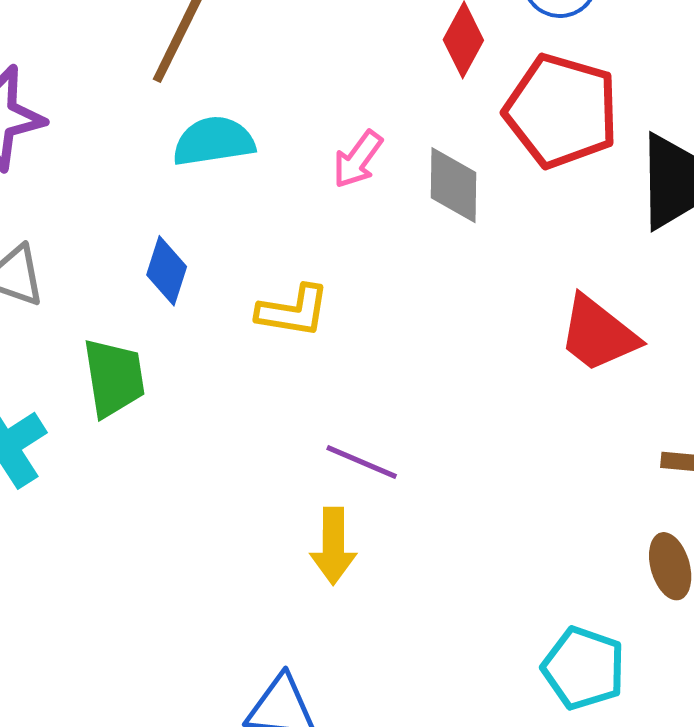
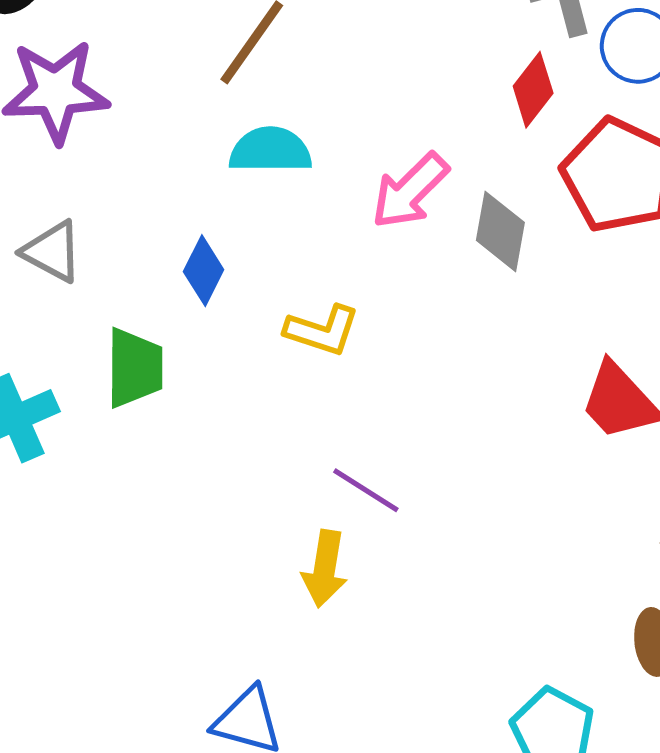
pink arrow: (358, 159) -> (410, 191), size x1.4

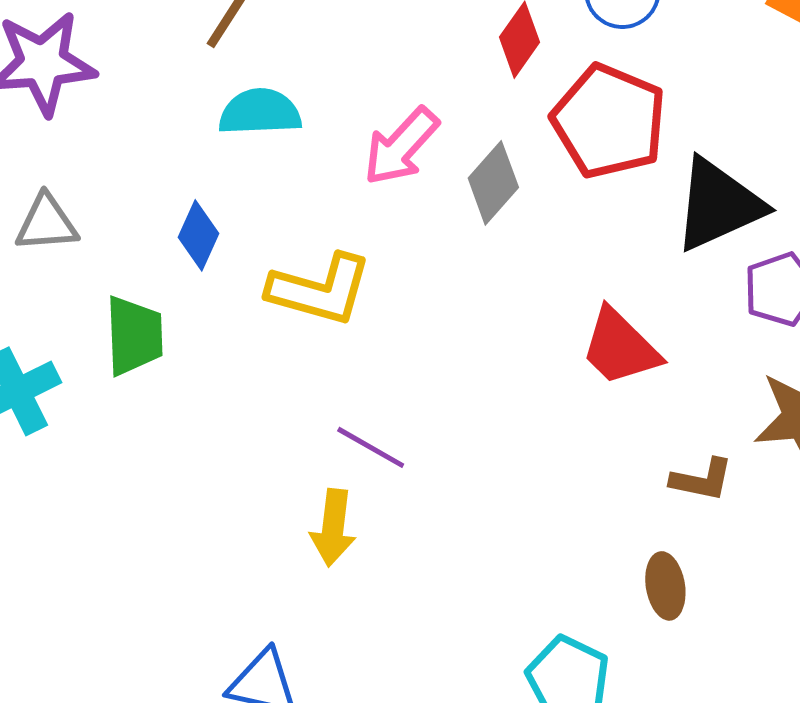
gray diamond: (500, 231) -> (493, 183), turned 34
gray triangle: (52, 251) -> (47, 223), turned -30
yellow L-shape: (322, 330) -> (320, 290), size x1.4

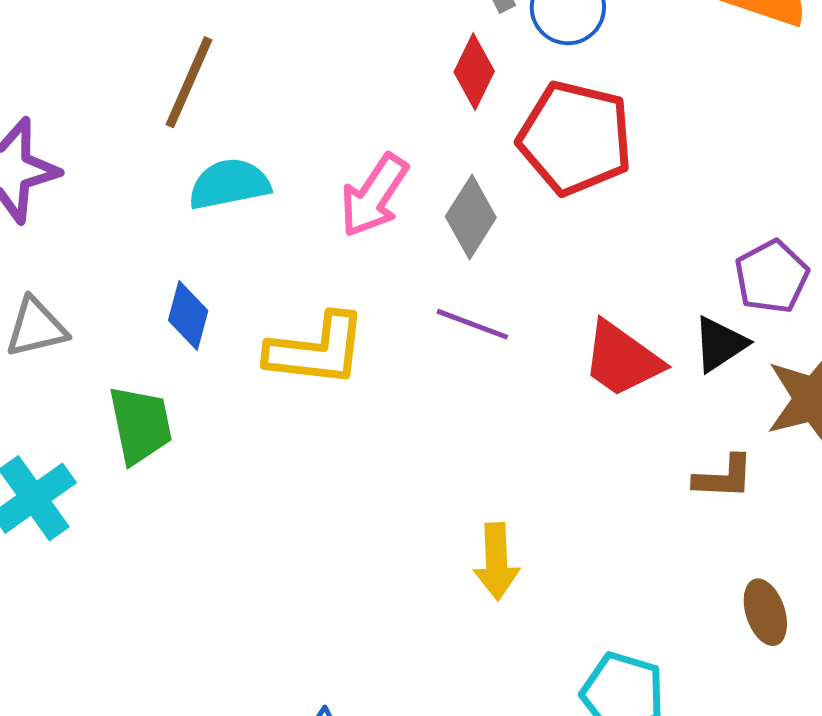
black triangle: (718, 205) -> (720, 344), moved, size x0.6
purple line: (371, 447) -> (472, 324), moved
yellow arrow: (333, 528) -> (496, 561), moved
brown ellipse: (665, 586) -> (765, 612), moved

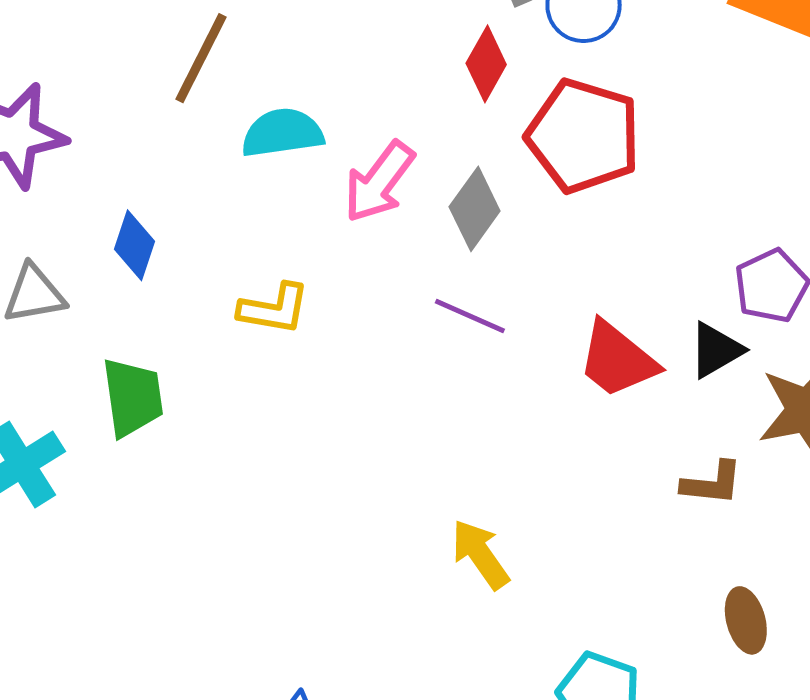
cyan semicircle: (229, 184) -> (282, 133), moved
blue diamond: (188, 316) -> (134, 245), moved
yellow L-shape: (316, 350) -> (274, 309), moved, size x0.7
yellow arrow: (496, 561) -> (480, 554), turned 144

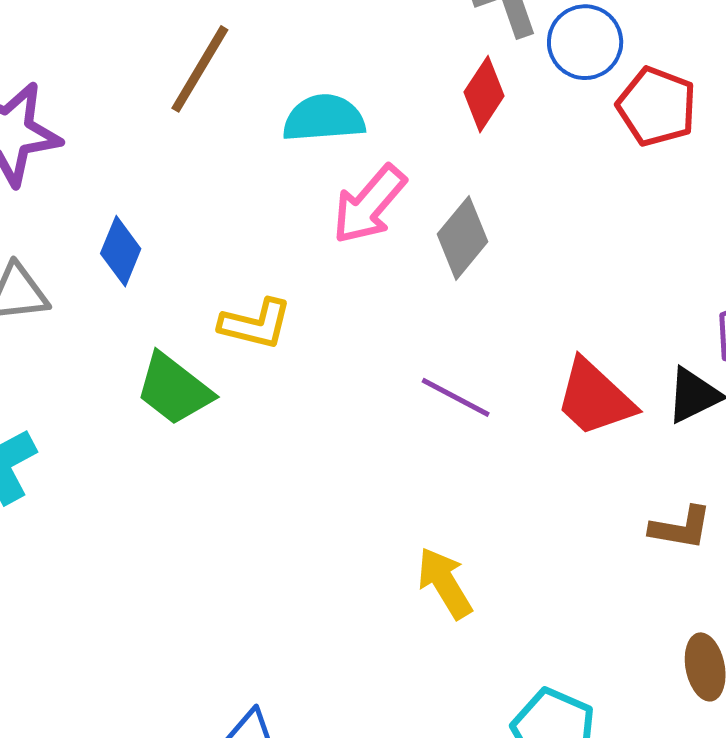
cyan semicircle: (282, 133) -> (324, 118), moved
red pentagon: (583, 136) -> (657, 106), moved, size x0.7
purple line: (470, 316) -> (456, 397), moved
green trapezoid: (133, 397) -> (174, 389), moved, turned 132

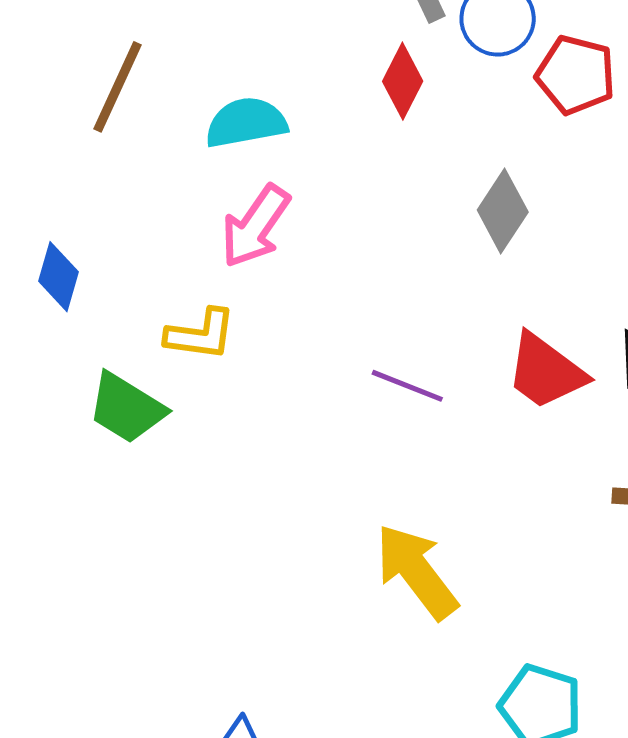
pink arrow: (369, 205) -> (255, 226), moved
gray diamond: (462, 238) -> (503, 211), moved
yellow arrow: (445, 583) -> (416, 571), size x1.4

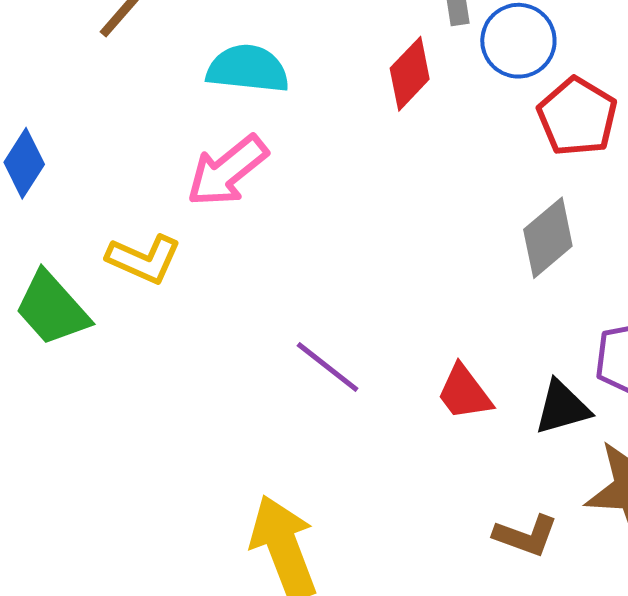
gray diamond: (503, 211) -> (548, 238), moved
red trapezoid: (546, 371) -> (464, 393), size x0.7

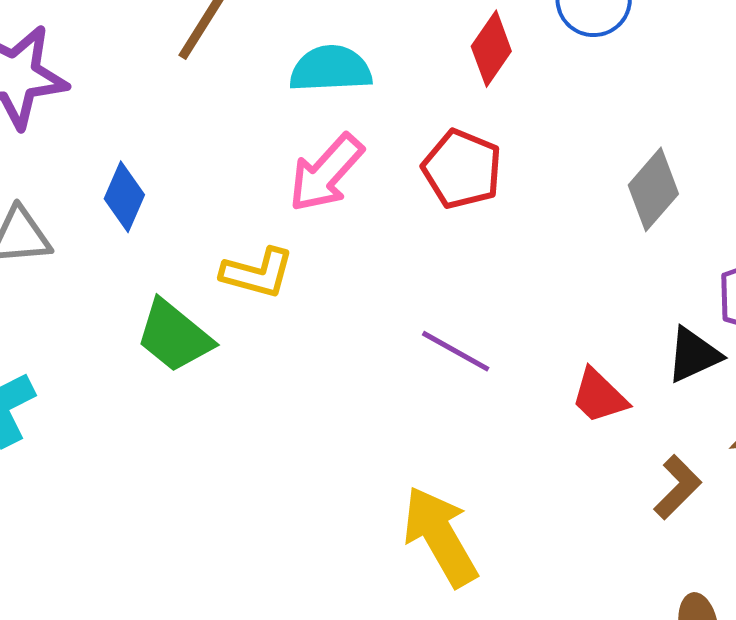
red pentagon: (577, 117) -> (462, 169), moved
red trapezoid: (464, 393) -> (599, 396), moved
brown L-shape: (526, 536) -> (677, 487), turned -56

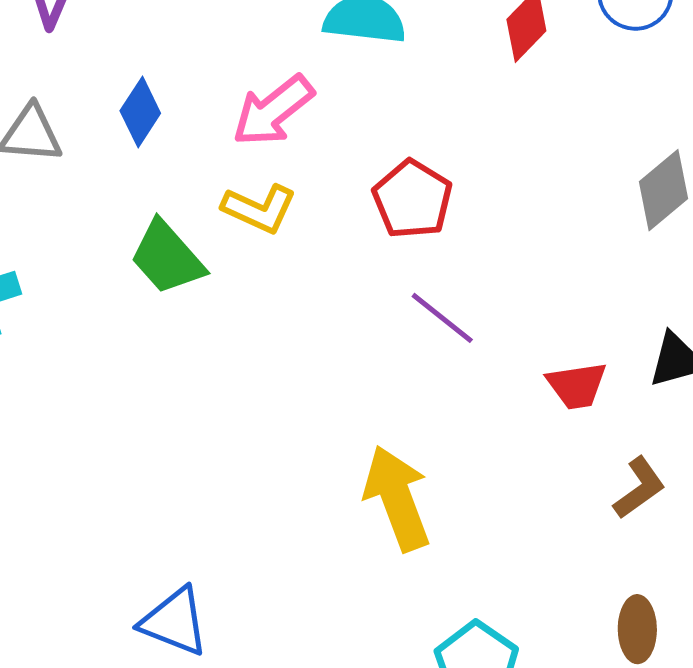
red pentagon: (462, 169) -> (412, 199), moved
pink arrow: (326, 173) -> (273, 111), moved
red trapezoid: (599, 396) -> (577, 386), turned -62

